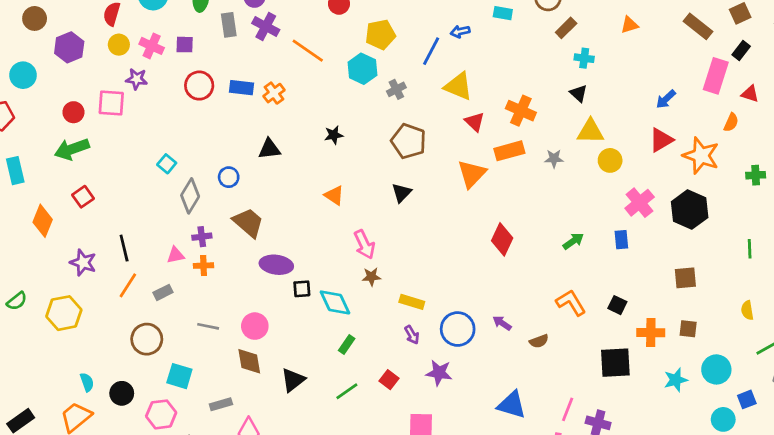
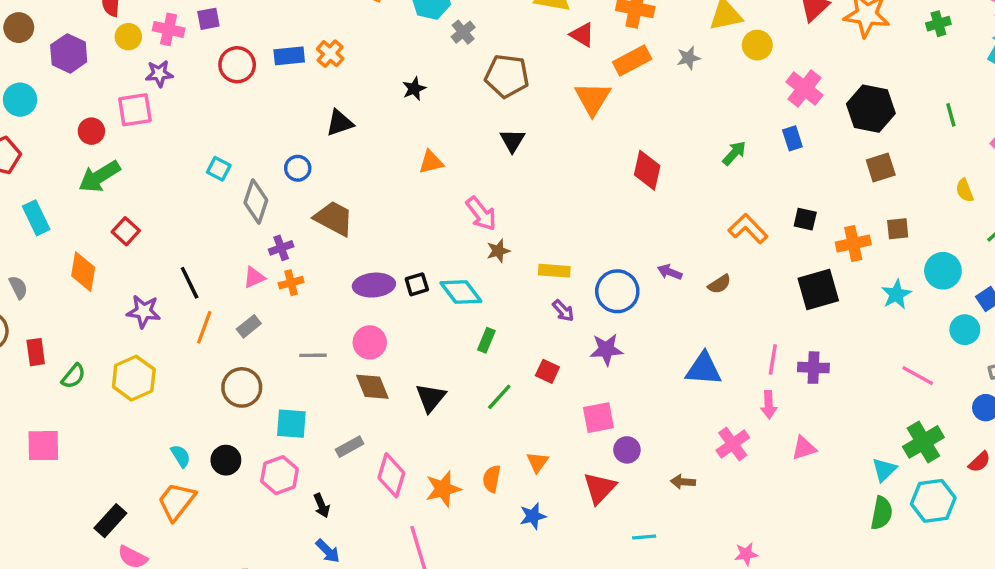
gray cross: (396, 89) -> (463, 32), moved
orange triangle: (334, 195) -> (431, 162), turned -35
black hexagon: (690, 210) -> (871, 109), moved
purple ellipse: (276, 265) -> (374, 285), moved

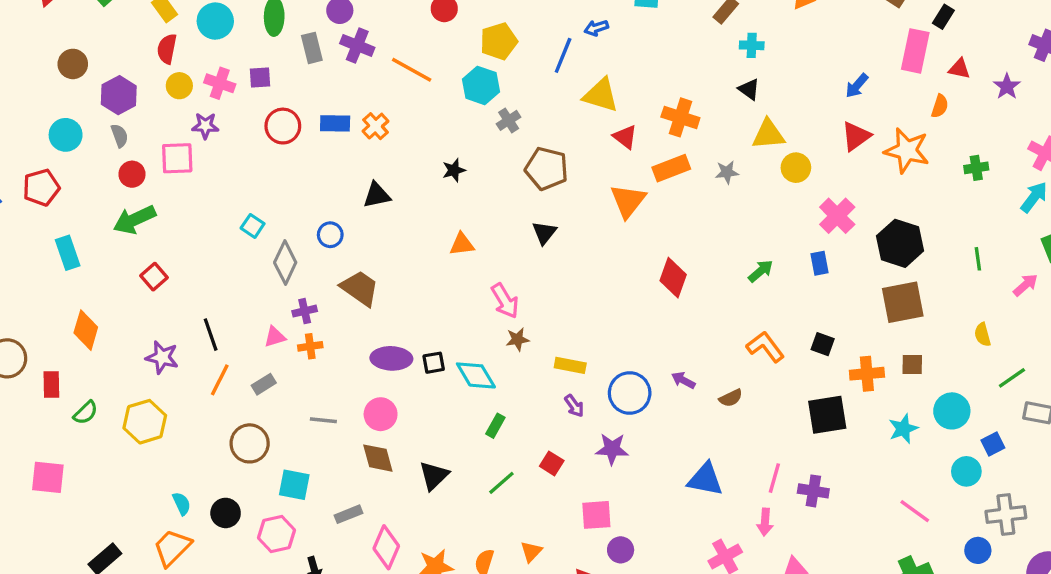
brown square: (881, 167) -> (903, 302), size x1.5
orange diamond: (83, 272) -> (86, 330), moved
gray semicircle: (18, 287) -> (120, 136), moved

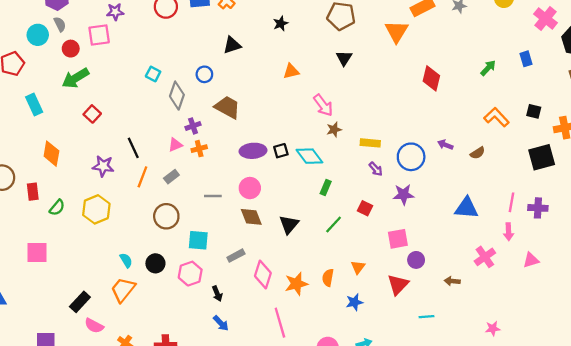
cyan circle: (66, 135) -> (38, 35), moved
pink cross: (837, 216) -> (546, 18), moved

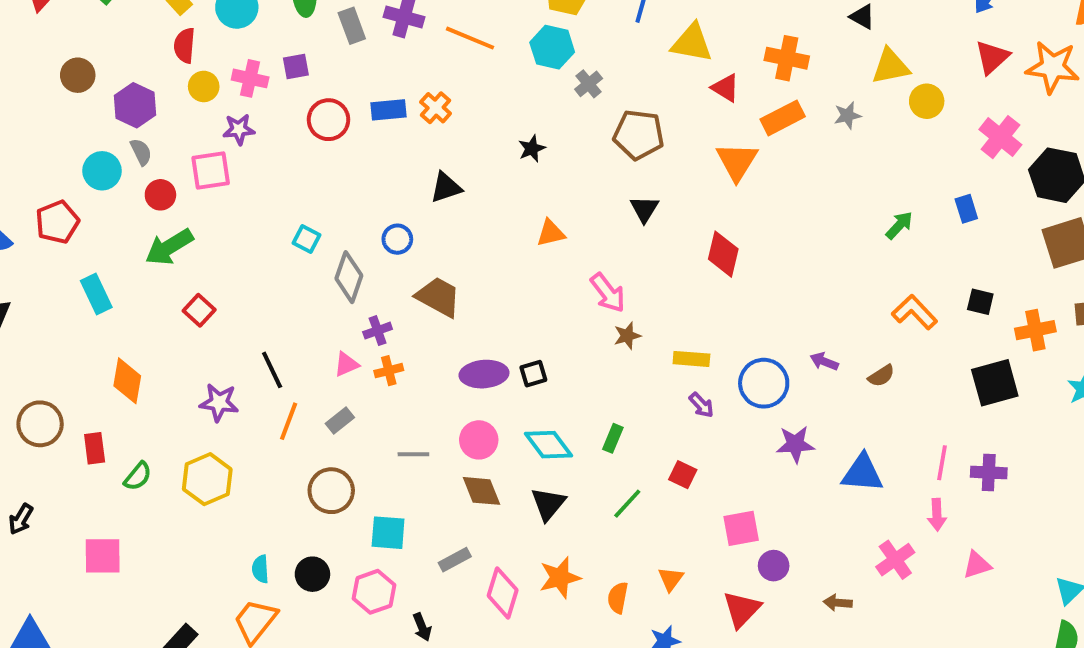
red diamond: (431, 78) -> (723, 254), moved
cyan diamond: (309, 156) -> (548, 445), moved
purple star: (403, 195) -> (795, 444), moved
cyan semicircle: (126, 260) -> (260, 569), turned -152
orange star: (296, 284) -> (560, 578), moved

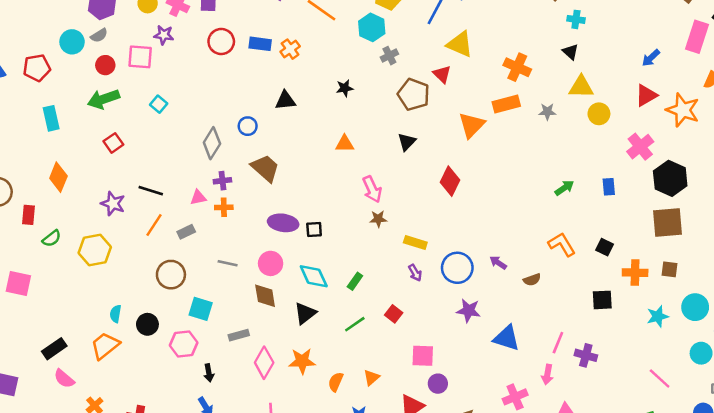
red triangle: (725, 88) -> (442, 74), moved
gray semicircle: (141, 152) -> (99, 35), turned 72
cyan square: (306, 239) -> (159, 104), moved
black line: (272, 370) -> (151, 191), turned -60
black square: (995, 383) -> (602, 300), size x0.7

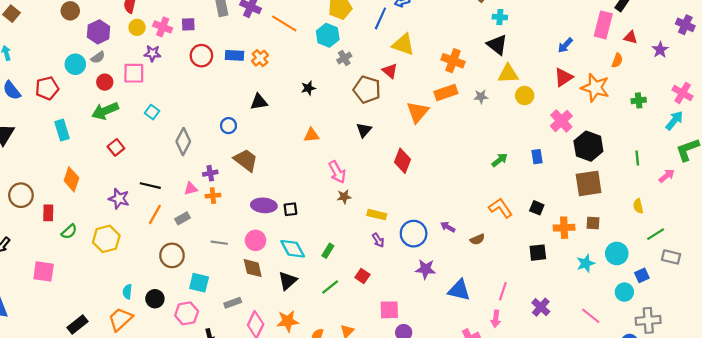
black triangle: (570, 52) -> (497, 45), size x1.5
gray diamond: (212, 143) -> (183, 142), moved
purple cross: (586, 355) -> (541, 307), moved, turned 30

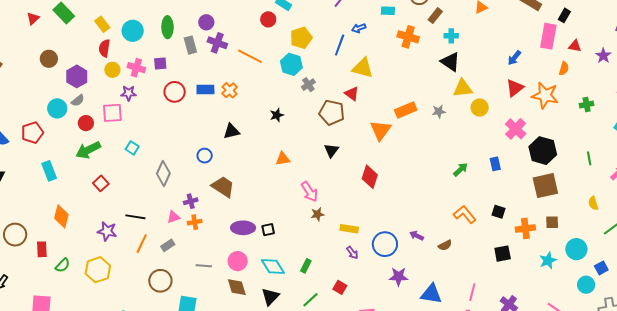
orange cross: (453, 61) -> (408, 37), moved

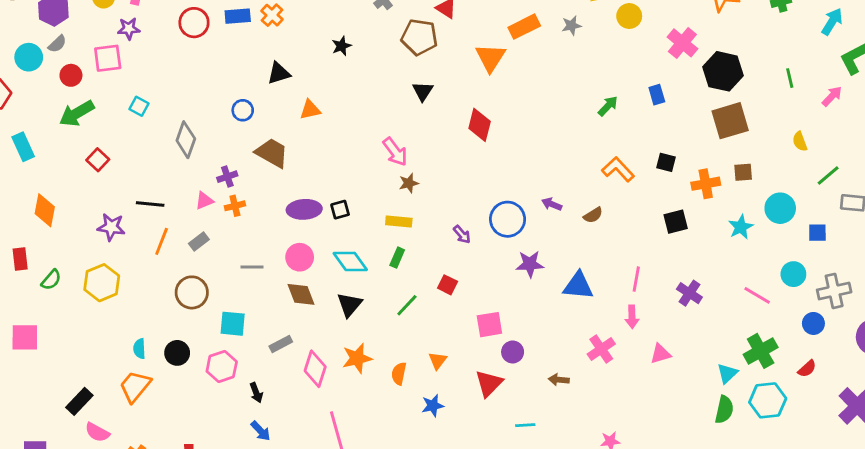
orange triangle: (283, 159) -> (310, 110), moved
yellow rectangle: (349, 229) -> (399, 222), moved
blue square: (601, 268) -> (817, 233), turned 32
cyan circle: (586, 285) -> (793, 274), moved

